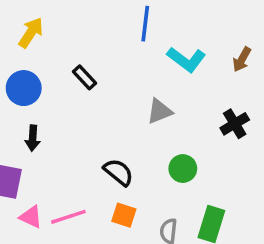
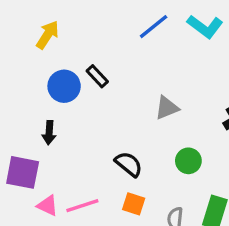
blue line: (145, 24) -> (154, 27), turned 44
cyan L-shape: (186, 59) -> (205, 27), moved
blue circle: (24, 88) -> (64, 86), moved

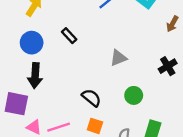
blue circle: (64, 86) -> (32, 43), moved
black arrow: (49, 133) -> (35, 75), size x1.5

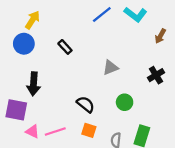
blue circle: (32, 43) -> (24, 44), moved

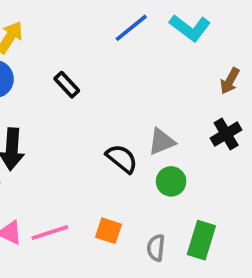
brown arrow: (160, 36) -> (230, 81), moved
gray triangle: (110, 68) -> (162, 142), moved
black semicircle: (86, 104) -> (122, 159), moved

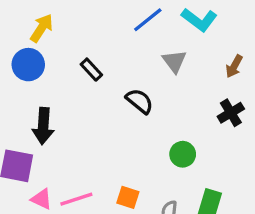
gray triangle: (162, 142) -> (174, 61), moved, turned -45
black semicircle: (122, 159) -> (140, 101), moved

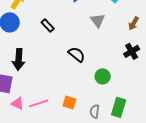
black semicircle: (140, 101) -> (77, 54), moved

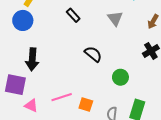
black rectangle: (48, 25) -> (73, 15), moved
pink line: (39, 103) -> (62, 97), moved

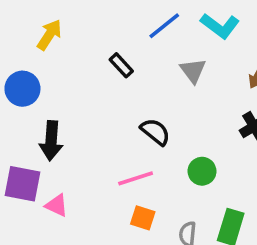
blue circle: (23, 20) -> (22, 89), moved
pink line: (62, 97) -> (136, 178), moved
pink triangle: (31, 106) -> (57, 205), moved

